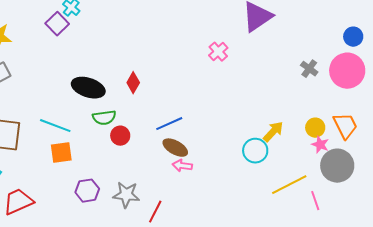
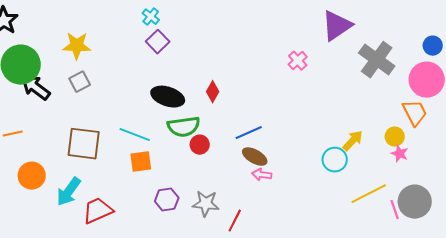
purple square: (57, 24) -> (158, 42), moved
gray cross: (309, 69) -> (377, 60), moved, size x2.0
green semicircle: (104, 118) -> (184, 127), size x1.4
orange trapezoid: (345, 126) -> (415, 113), moved
gray circle: (337, 166) -> (415, 202), moved

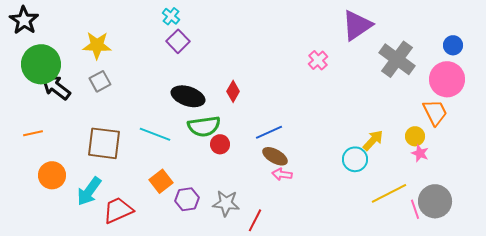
orange square: (141, 162) -> (161, 181), moved, turned -30

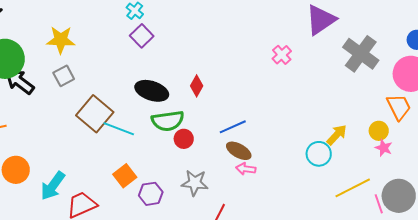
brown square: (104, 143) -> (95, 114), moved, turned 33
gray star: (226, 203) -> (195, 183), moved

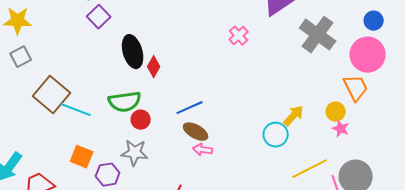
black ellipse: (152, 91) -> (133, 52), moved, turned 56
orange square: (125, 176) -> (82, 157), turned -30
gray star: (195, 183) -> (135, 153), moved

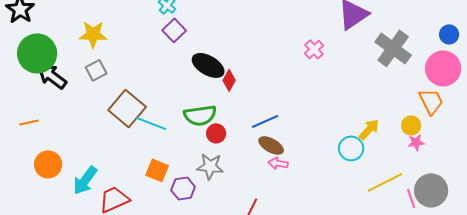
black ellipse: (133, 52) -> (208, 65), turned -44
pink star: (341, 129) -> (416, 142), turned -30

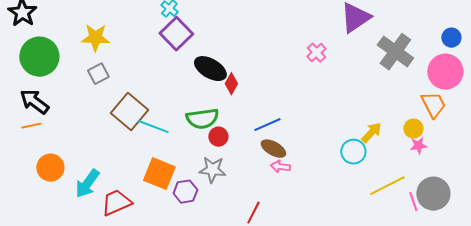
purple square: (174, 30) -> (176, 34), size x1.4
black arrow: (52, 76) -> (34, 102), moved
orange square: (157, 170) -> (159, 174), size x1.4

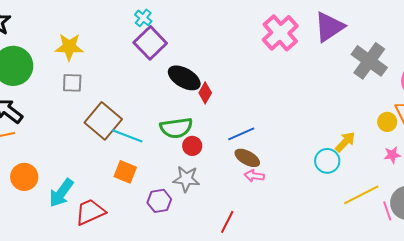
pink cross: (316, 53) -> (280, 33), moved, size x1.8
gray square: (98, 74) -> (72, 83), turned 30
yellow circle: (413, 129) -> (387, 122), moved
orange square: (159, 174) -> (125, 172), moved, size x0.7

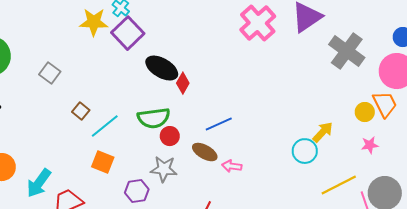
yellow star: (69, 47) -> (94, 22), moved
gray square: (72, 83) -> (50, 73), turned 35
brown square: (103, 121) -> (81, 111), size x0.5
cyan line: (127, 136) -> (105, 126), turned -60
brown ellipse: (247, 158) -> (205, 152), moved

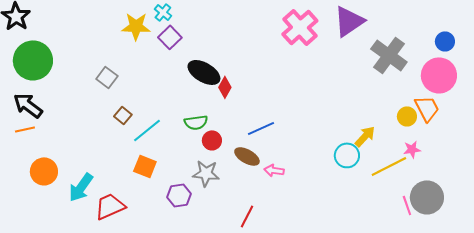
purple square: (128, 33) -> (170, 37), size x0.7
gray square: (50, 73) -> (107, 77), moved
green semicircle: (154, 118) -> (196, 122), size x0.7
yellow line: (339, 185) -> (389, 166), moved

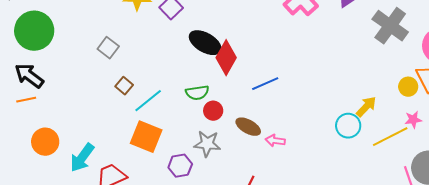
red diamond: (225, 87) -> (226, 58), size x1.6
blue line: (261, 128) -> (265, 84), moved
orange square: (145, 166) -> (146, 137), size x1.4

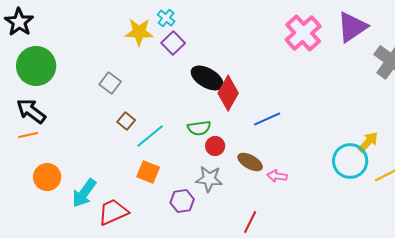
cyan circle: (348, 126) -> (350, 161), size x1.4
orange square: (146, 137) -> (148, 172), size x0.7

